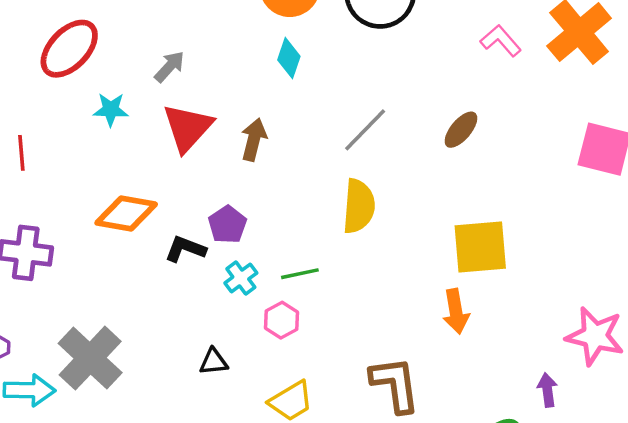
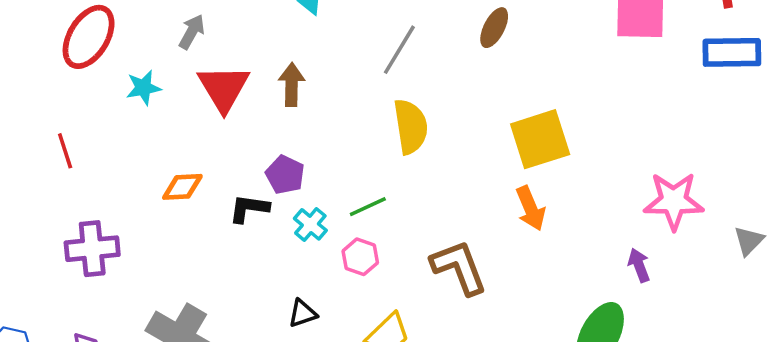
orange diamond: (126, 214) -> (182, 187), size x0.7
brown L-shape: (395, 384) -> (459, 267), moved

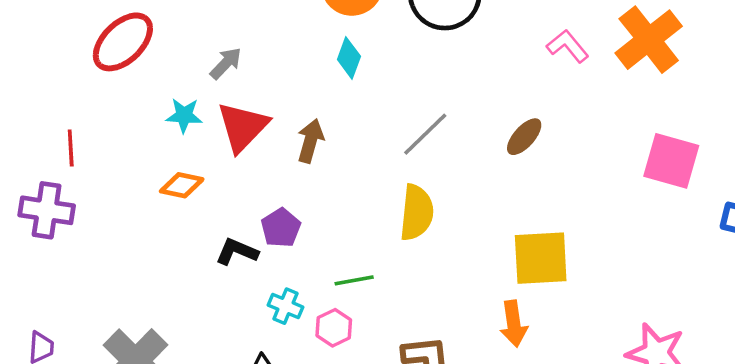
cyan star: (143, 88) -> (184, 115), moved
orange diamond: (182, 187) -> (182, 185), moved
cyan cross: (310, 224) -> (285, 306), moved, turned -32
purple cross: (92, 249) -> (47, 210), moved

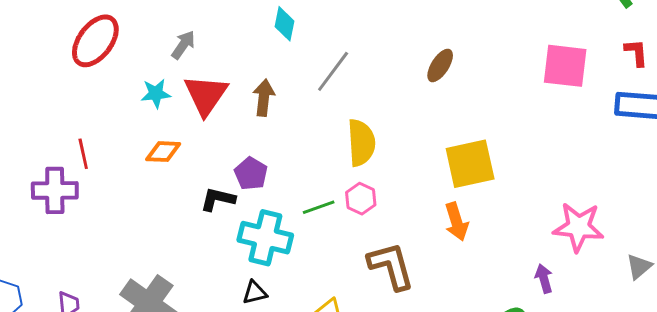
gray line: (425, 134) -> (333, 71), moved
red line: (71, 148) -> (83, 154), moved
cyan cross: (285, 306) -> (265, 238), size x1.8
pink hexagon: (334, 328) -> (361, 199), moved

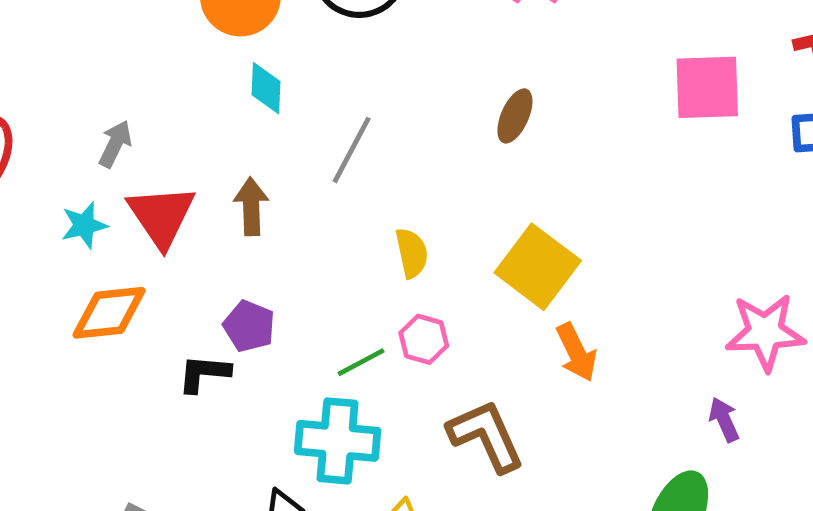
yellow semicircle: (361, 143) -> (412, 253), size x0.7
orange diamond: (163, 152) -> (109, 313), size x1.4
yellow square: (470, 164) -> (538, 267), moved, turned -32
cyan cross: (265, 238) -> (338, 441), moved

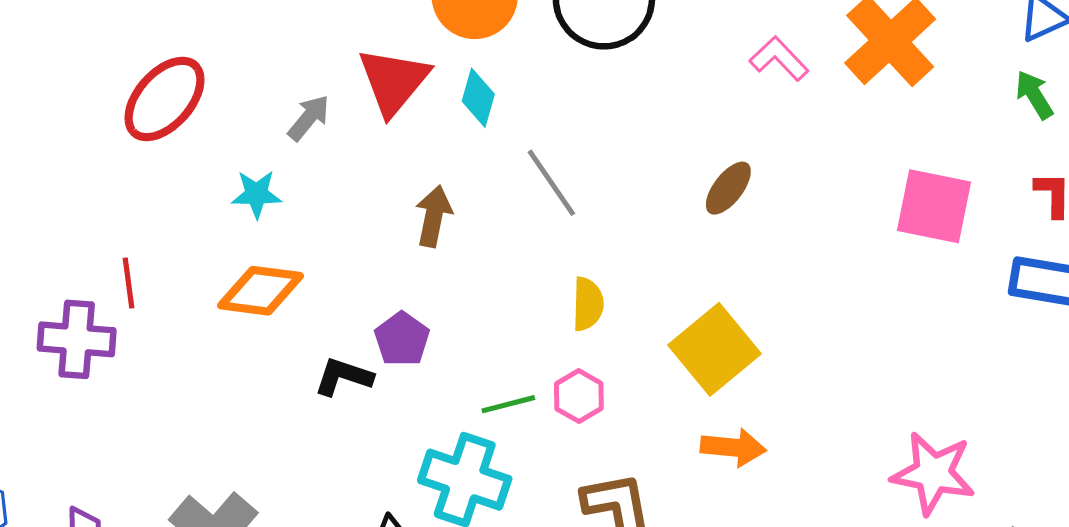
gray line: (352, 150) -> (551, 183), turned -76
red triangle: (161, 216) -> (394, 81), moved
orange arrow: (576, 352) -> (733, 447), turned -72

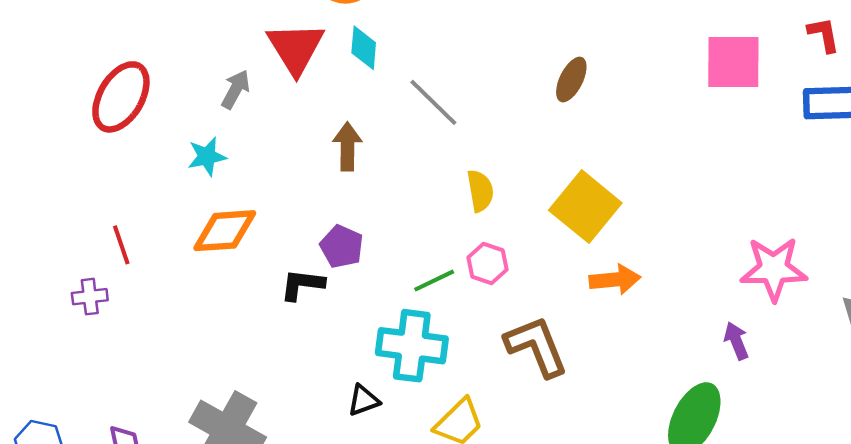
purple cross: (77, 339) -> (90, 297), size x0.6

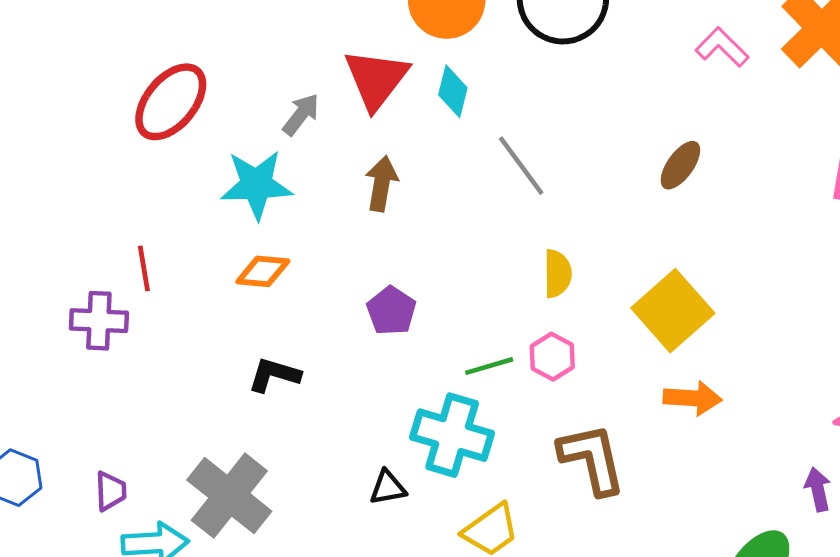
brown arrow: (347, 146) -> (381, 184), moved
cyan star: (207, 156) -> (256, 185), size x1.6
orange diamond: (225, 231) -> (263, 271), size x0.7
black L-shape: (302, 285) -> (274, 375), moved
purple cross: (90, 297) -> (99, 321), size x1.4

